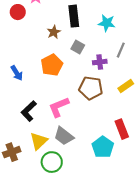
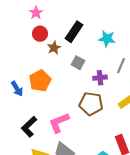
red circle: (18, 12) -> (40, 34), moved
black rectangle: (74, 16) -> (74, 32), turned 40
orange pentagon: (52, 65) -> (40, 81), moved

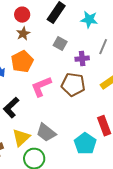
brown star: (54, 48) -> (23, 34), moved
pink L-shape: (59, 123) -> (41, 87), moved

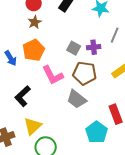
gray square: (60, 44) -> (74, 48), moved
pink L-shape: (41, 87) -> (53, 75), turned -95
gray trapezoid: (46, 133) -> (77, 99), moved

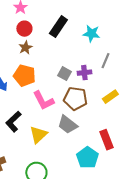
orange pentagon: (34, 50) -> (24, 76), turned -30
yellow triangle: (33, 126) -> (38, 135), moved

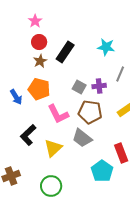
black rectangle: (58, 27) -> (65, 52), moved

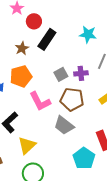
red circle: (39, 42) -> (34, 21), moved
gray square: (79, 87) -> (61, 74), turned 32
orange pentagon: (39, 89) -> (21, 76), turned -30
yellow triangle: (53, 148) -> (27, 145), moved

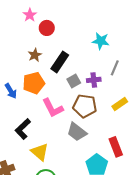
black rectangle: (47, 39) -> (60, 62), moved
yellow triangle: (27, 145) -> (40, 152), turned -36

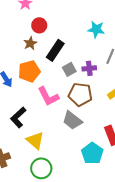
red circle: (47, 28) -> (39, 25), moved

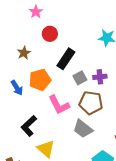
brown star: (30, 43) -> (24, 53), moved

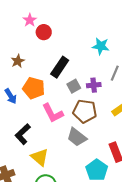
red circle: (50, 34) -> (44, 32), moved
orange pentagon: (40, 80) -> (34, 88), turned 30

